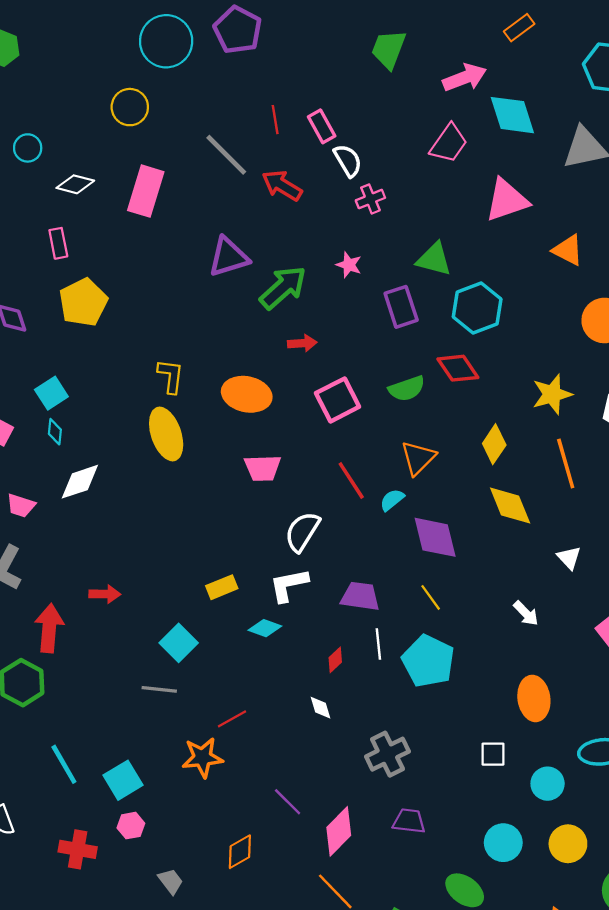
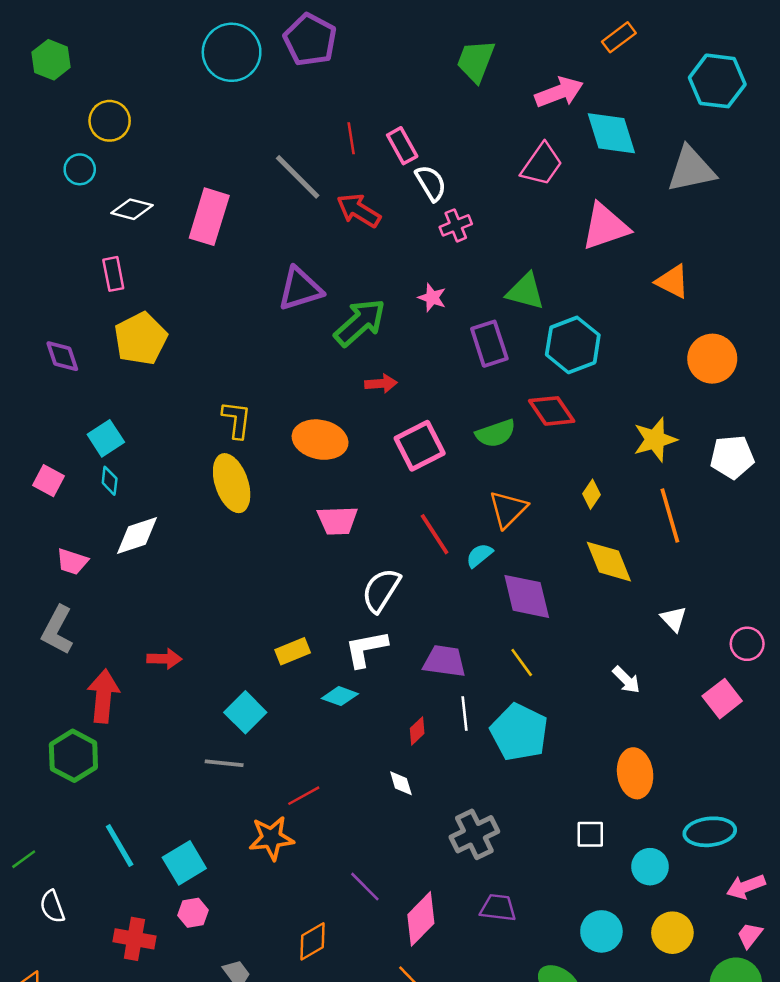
yellow circle: (130, 107) -> (110, 121), moved
yellow diamond: (494, 444) -> (591, 494), size x0.7

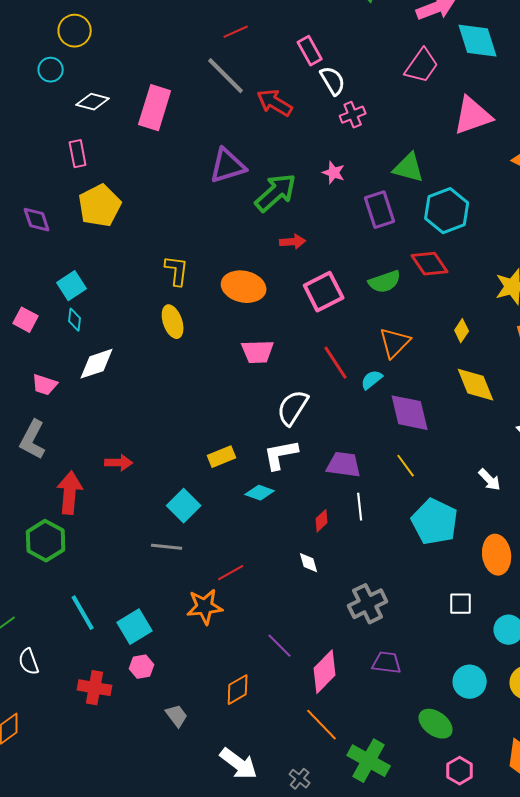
red line: (351, 138) -> (236, 32), moved, turned 75
yellow ellipse: (232, 483) -> (173, 322), size x0.7
cyan pentagon: (519, 732) -> (435, 522), moved

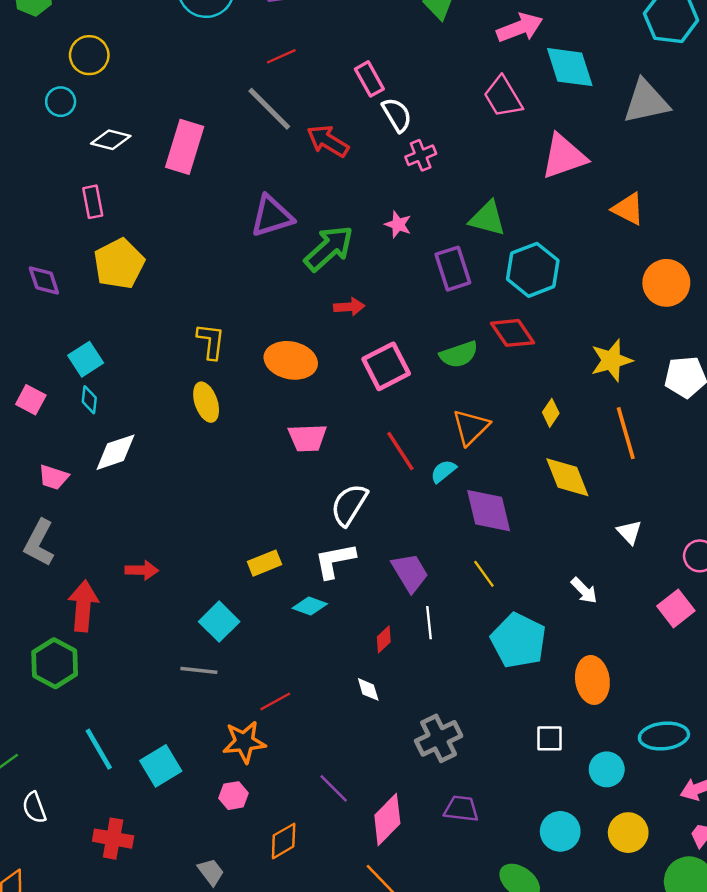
pink trapezoid: (422, 66) -> (503, 97), turned 114
purple trapezoid: (344, 465) -> (410, 573), turned 51
pink hexagon: (142, 667) -> (233, 796), moved

